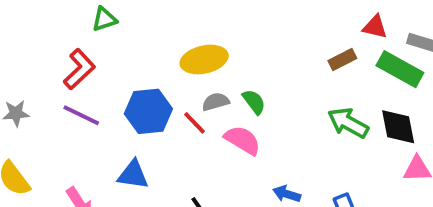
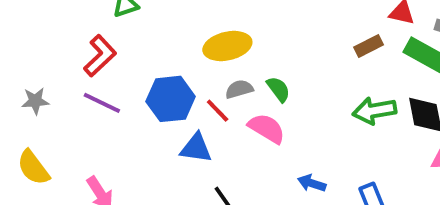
green arrow: (348, 123) -> (374, 111), turned -39
blue triangle: (133, 175) -> (196, 148), moved

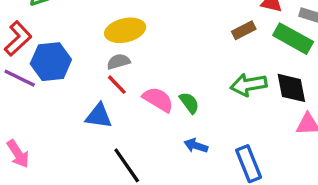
gray semicircle: (239, 89) -> (118, 62), moved
green semicircle: (278, 89) -> (189, 103), moved
blue hexagon: (171, 99) -> (51, 62), moved

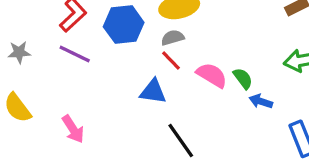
blue hexagon: (51, 62) -> (124, 25), moved
blue arrow: (196, 146) -> (261, 101), moved

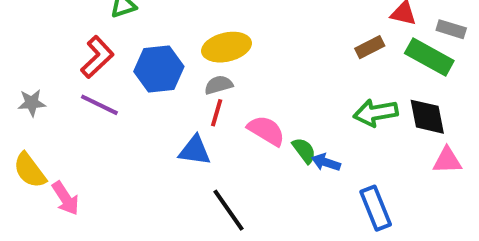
red line: (171, 60) -> (217, 113), turned 60
green semicircle: (243, 78) -> (304, 150), moved
pink arrow: (73, 129) -> (65, 198), moved

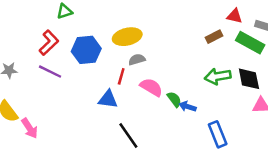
gray semicircle: (219, 85) -> (137, 60), moved

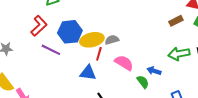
yellow ellipse: (127, 37) -> (92, 40), moved
purple line: (50, 72) -> (51, 50), moved
green semicircle: (174, 99) -> (143, 82), moved
blue arrow: (188, 107) -> (154, 71), moved

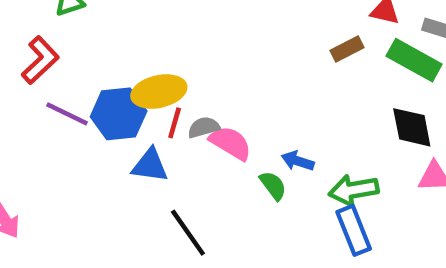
blue hexagon: (70, 32) -> (119, 114), moved
gray semicircle: (112, 40) -> (204, 127), moved
green arrow: (179, 54) -> (354, 190), moved

